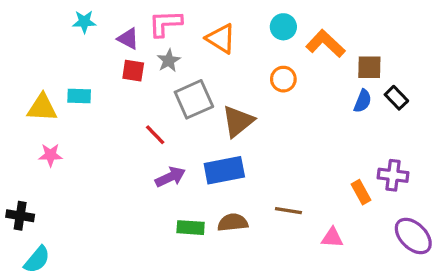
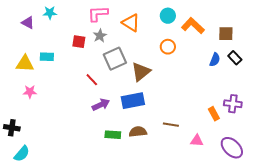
purple triangle: (128, 39) -> (28, 23), moved
brown square: (369, 67) -> (226, 34), moved
purple ellipse: (413, 236) -> (232, 148), moved

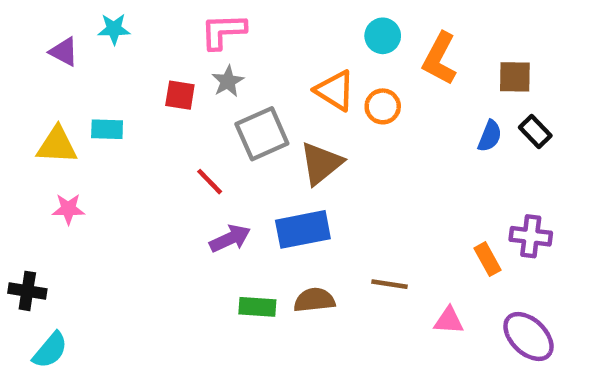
orange triangle: (131, 23) -> (335, 90), moved
orange L-shape: (193, 26) -> (440, 59), turned -105

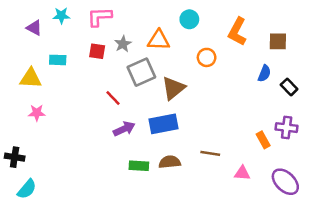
pink L-shape: (223, 31) -> (100, 17), moved
cyan circle: (383, 36) -> (189, 19), moved
orange triangle: (335, 90) -> (159, 40), moved, turned -30
cyan rectangle: (107, 129) -> (58, 60), moved
black rectangle: (535, 131) -> (289, 87), moved

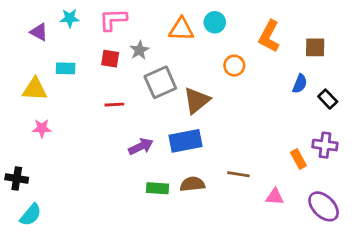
orange triangle: (159, 40) -> (181, 29), moved
red line: (113, 98) -> (114, 105), moved, turned -49

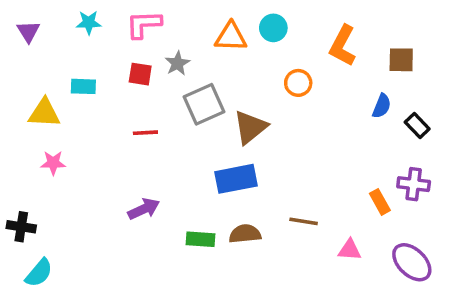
purple triangle: (39, 32) -> (28, 31), moved, turned 30
purple arrow: (141, 146) -> (144, 209), moved

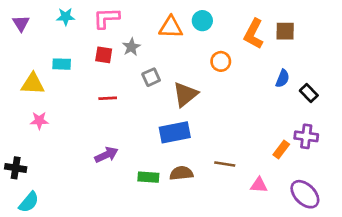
brown square: (401, 60) -> (285, 31), moved
gray square: (204, 104) -> (151, 77), size x0.6
orange rectangle: (380, 202) -> (281, 150), turned 66

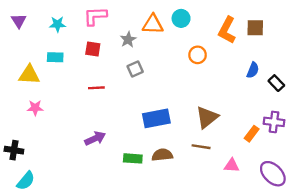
cyan star: (66, 17) -> (58, 24), moved
gray star: (131, 47) -> (128, 40), moved
brown triangle: (185, 94) -> (207, 117), moved

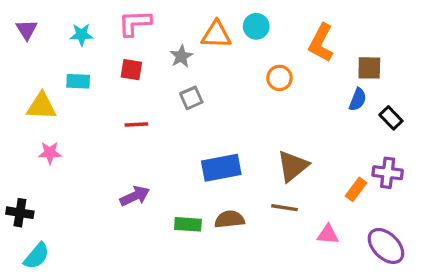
brown square: (255, 28) -> (369, 68), moved

